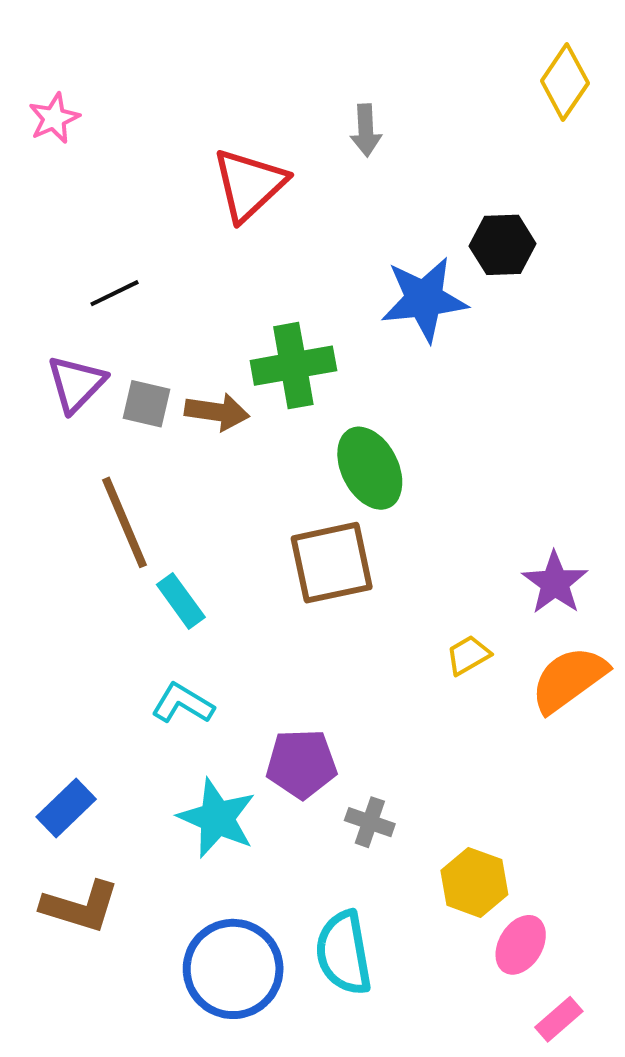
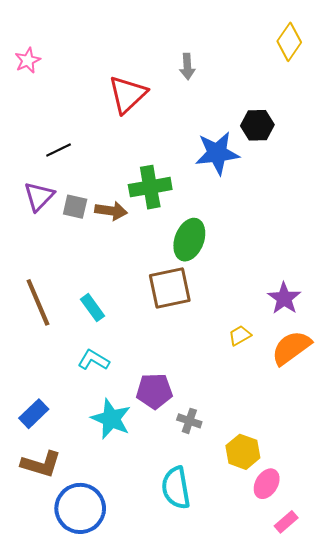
green ellipse: (370, 468) -> (189, 240), turned 48
brown line: (124, 522) -> (38, 302), moved
blue circle: (233, 969) -> (80, 508), moved

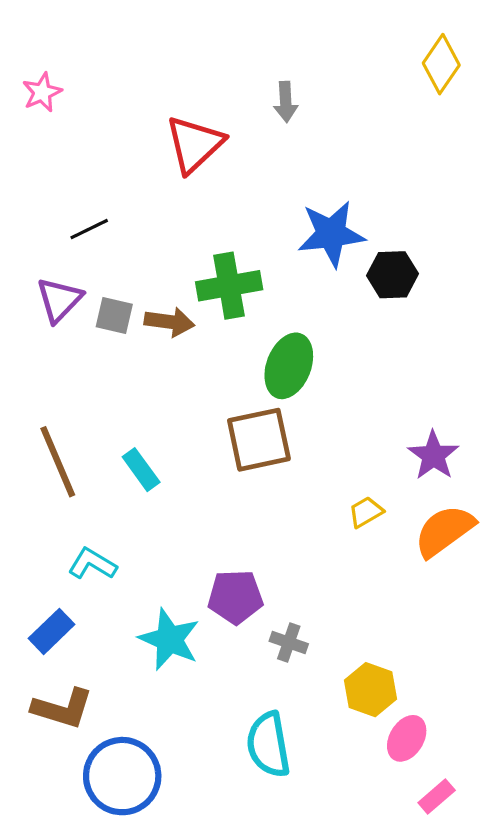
black hexagon: (257, 125) -> (393, 275), moved
cyan L-shape: (94, 360) -> (92, 564), moved

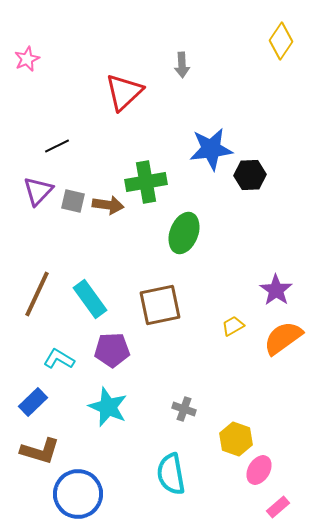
brown square: (259, 440) -> (160, 305), moved
brown line: (58, 462) -> (37, 294), turned 48
cyan rectangle: (141, 470) -> (90, 299), size x1.4
purple pentagon: (235, 597) -> (112, 350), moved

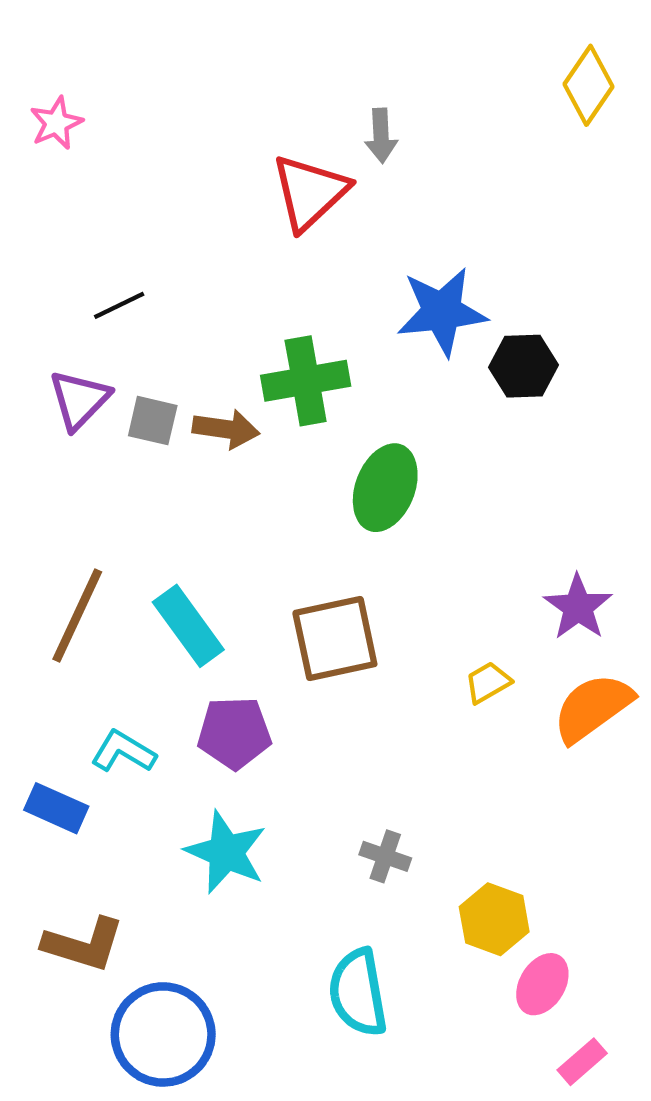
red triangle: (124, 92) -> (310, 192), moved
blue rectangle: (33, 402) -> (56, 808), moved, turned 68

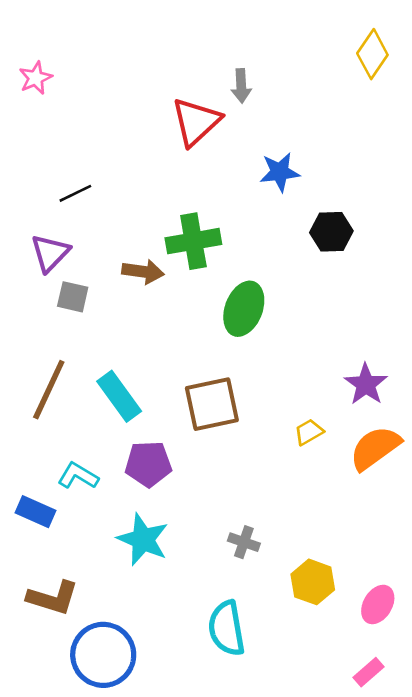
blue star: (442, 312) -> (280, 172), moved, size x0.7
gray square: (153, 421) -> (73, 297), moved
pink ellipse: (542, 984) -> (378, 604), moved

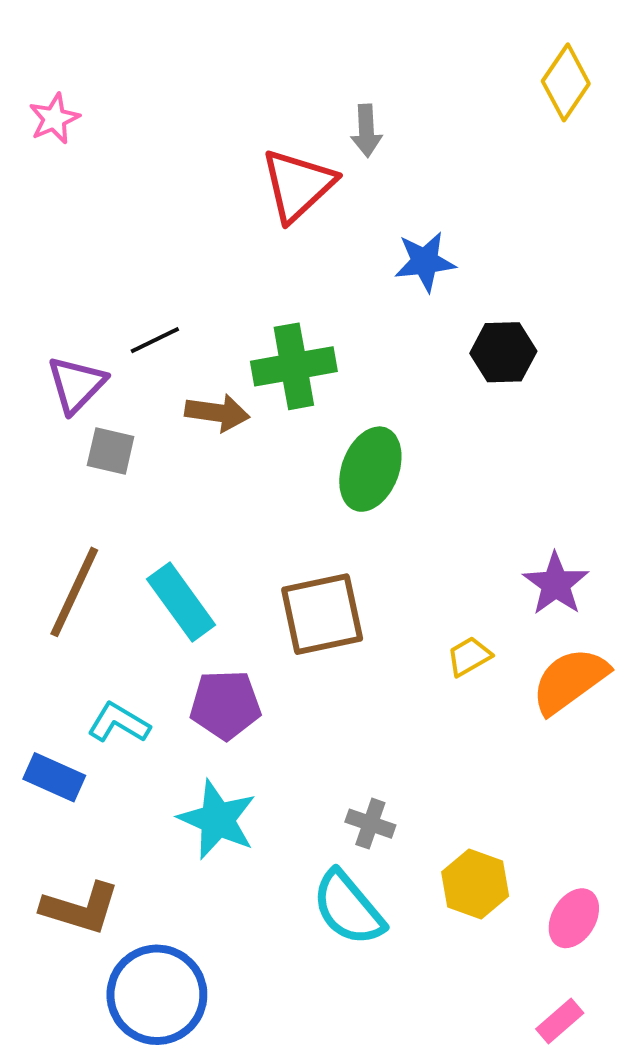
black line: (75, 193) -> (155, 340), moved
cyan semicircle: (227, 628) -> (348, 908), moved, turned -30

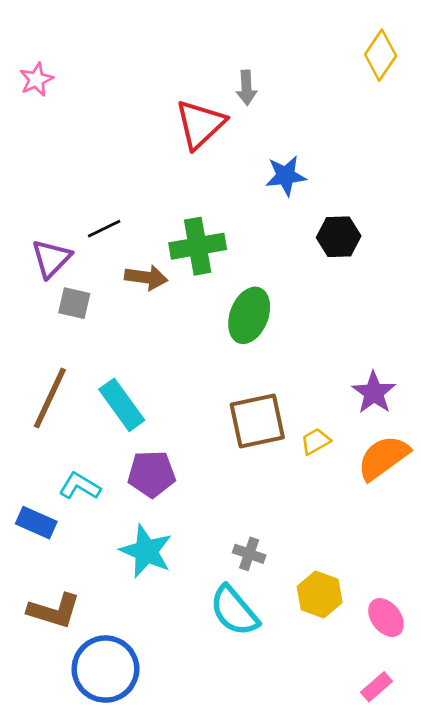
brown square: (322, 614) -> (257, 421), moved
pink ellipse: (574, 918) -> (386, 618), turned -69

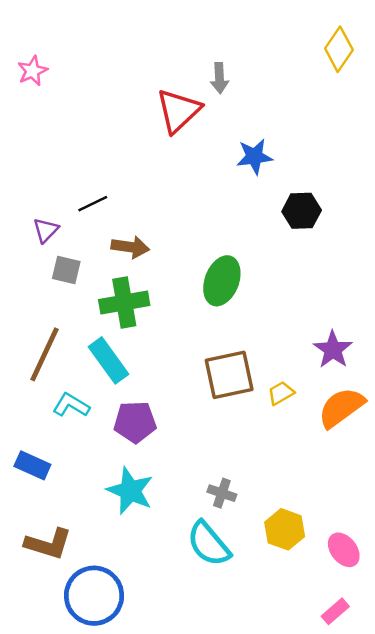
green cross: (198, 246) -> (124, 303), moved
purple triangle: (51, 258) -> (46, 230), size x0.7
cyan L-shape: (80, 486) -> (71, 405), moved

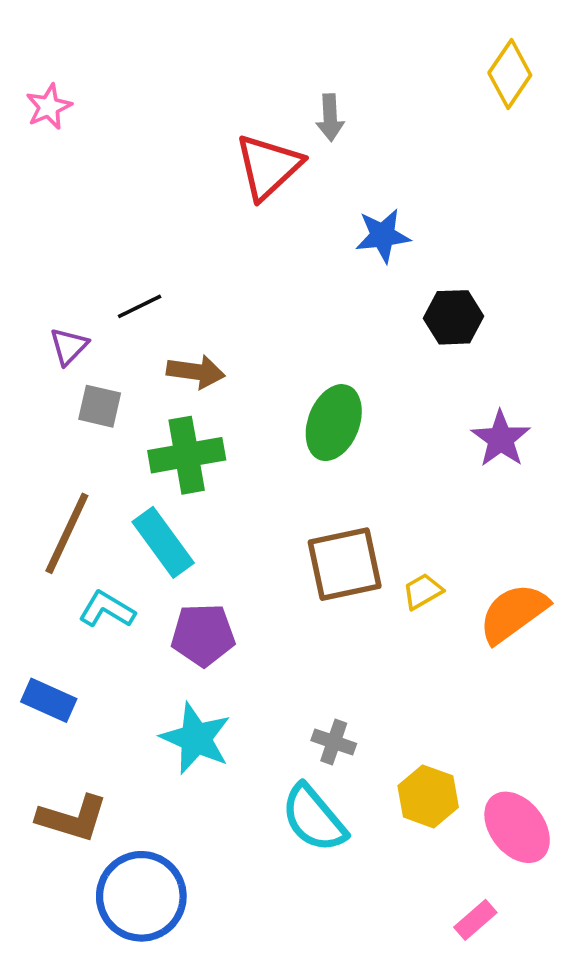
purple star: (333, 350) -> (501, 439), moved
pink ellipse: (344, 550) -> (517, 827), size x1.4
pink rectangle: (335, 611) -> (475, 920), moved

